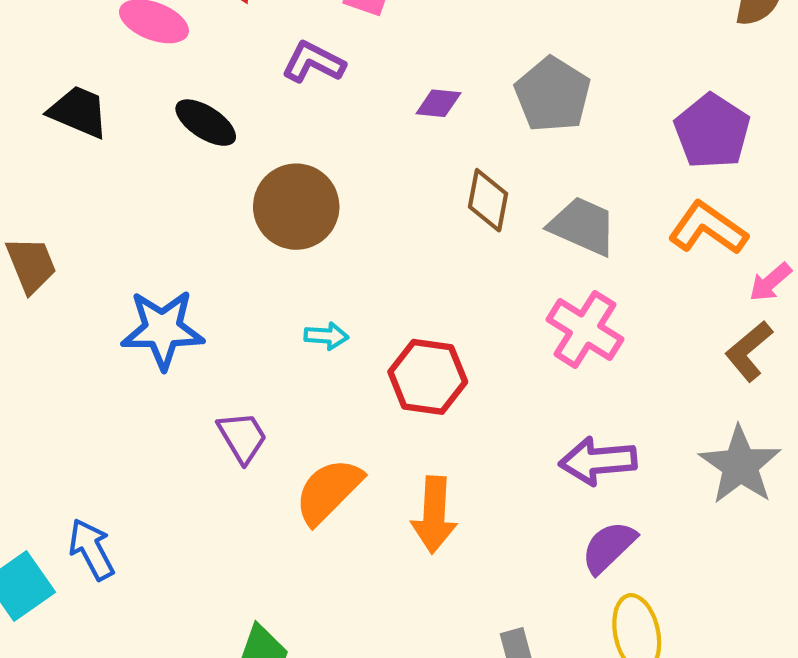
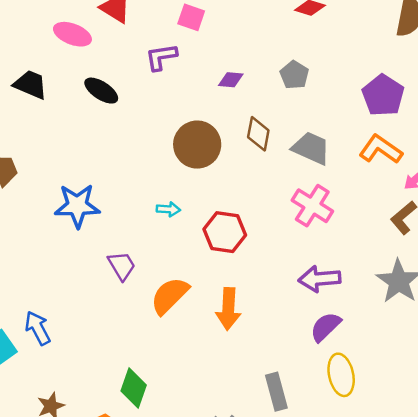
purple L-shape: (313, 62) -> (161, 57), turned -36
gray pentagon: (553, 95) -> (294, 75), size x0.7
brown circle: (296, 207) -> (197, 145), moved

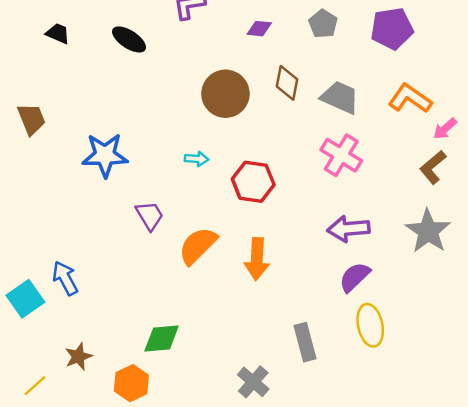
black trapezoid: (30, 85) -> (58, 33), size x0.7
purple pentagon: (383, 95) -> (392, 29), moved, turned 30
green diamond: (134, 388) -> (162, 339), turned 66

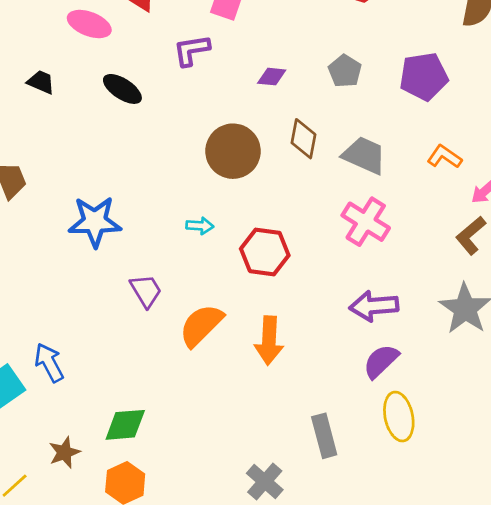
orange L-shape: (410, 99) -> (444, 157), size x0.7
green diamond: (162, 339) -> (125, 425), moved

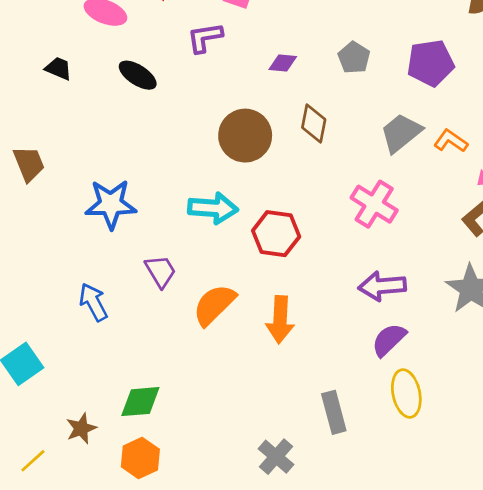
gray trapezoid: (364, 155) -> (401, 133), moved, turned -63
cyan arrow: (200, 226) -> (213, 208), size x1.8
blue arrow: (49, 363) -> (93, 302), moved

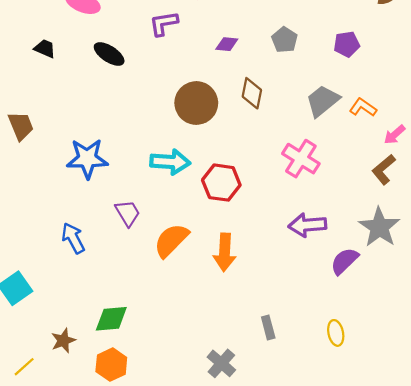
purple pentagon: (431, 63) -> (347, 44), size x0.7
purple semicircle: (389, 340) -> (344, 261), moved
yellow ellipse: (406, 393) -> (336, 333), moved, size x0.7
gray rectangle: (334, 412) -> (268, 327), size x0.7

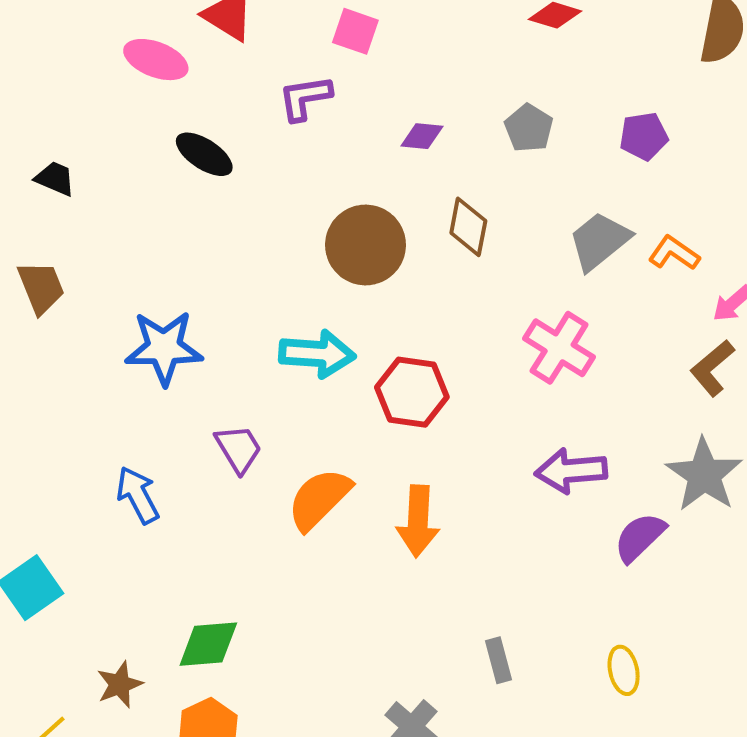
black trapezoid: (45, 49) -> (55, 178), moved

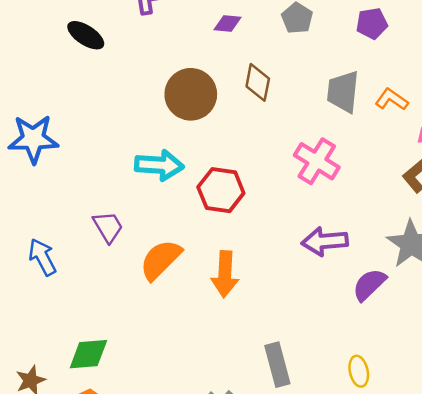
gray trapezoid: (599, 241) -> (343, 92), turned -45
blue star: (164, 348) -> (33, 139), moved
gray rectangle: (499, 660) -> (277, 365), size x1.5

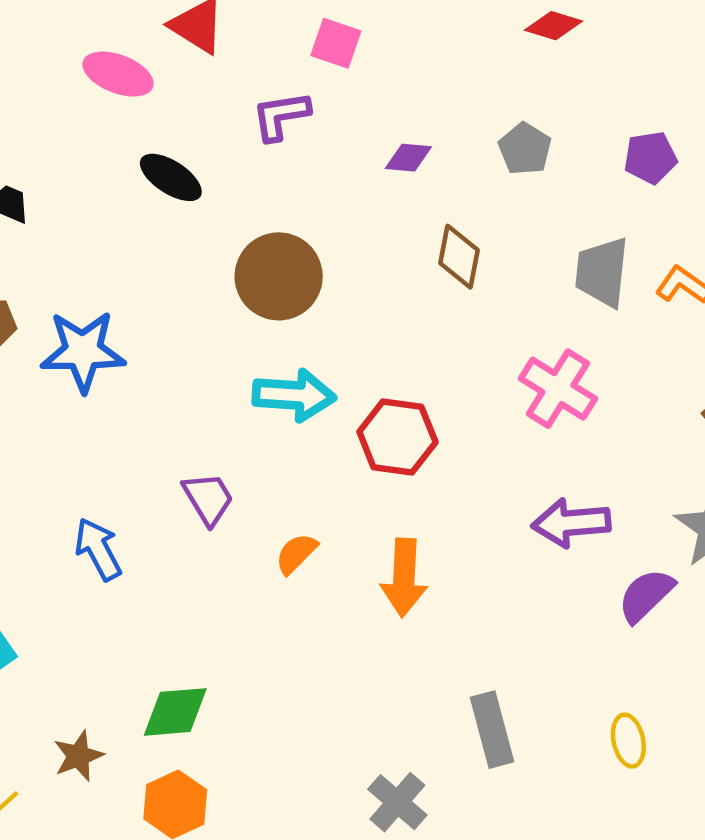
brown circle: (191, 94) -> (279, 276), moved
orange semicircle: (161, 260) -> (296, 554), size x0.6

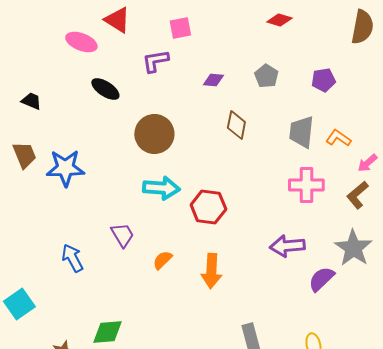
pink square: (336, 43) -> (180, 28), turned -30
pink cross: (558, 389) -> (306, 185), moved, turned -32

